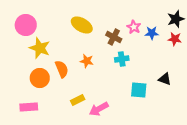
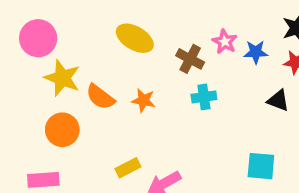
orange semicircle: (62, 69) -> (100, 97), moved, turned 150
black triangle: (165, 79) -> (278, 100), moved
cyan square: (139, 90) -> (261, 166), moved

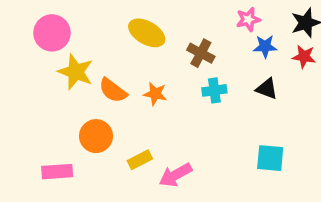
pink star: (225, 42) -> (248, 19), moved, turned 30
black triangle: (278, 100) -> (267, 89), moved
orange circle: (62, 130) -> (96, 136), moved

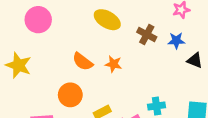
blue star: (265, 46) -> (176, 41), moved
yellow star: (76, 72) -> (18, 65), moved
cyan cross: (214, 90) -> (157, 106), moved

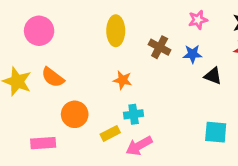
yellow ellipse: (107, 20) -> (116, 31), turned 60
orange semicircle: (83, 62) -> (53, 77), moved
cyan cross: (157, 106) -> (134, 114), moved

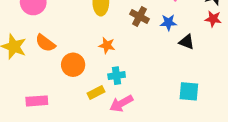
orange circle: (75, 114) -> (73, 65), moved

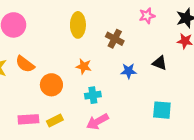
blue star: (168, 22) -> (129, 71), moved
yellow rectangle: (96, 93) -> (55, 120), moved
pink rectangle: (37, 101) -> (28, 119), moved

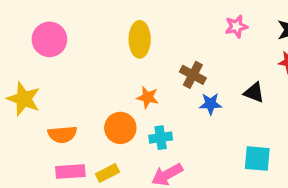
brown cross: (115, 39) -> (193, 75), moved
orange semicircle: (25, 64) -> (62, 134), moved, turned -42
orange circle: (51, 85) -> (120, 128), moved

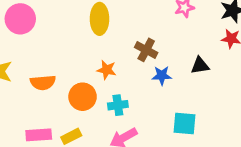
black triangle: (254, 93) -> (200, 66), turned -30
orange semicircle: (62, 134) -> (43, 83), moved
cyan square: (257, 159) -> (184, 124), moved

